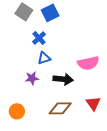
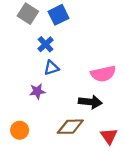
black arrow: (63, 79) -> (90, 102), moved
red triangle: (93, 103) -> (109, 136), moved

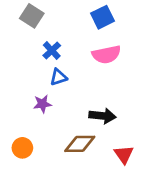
blue square: (58, 15) -> (102, 17), moved
pink semicircle: (103, 74) -> (106, 54), moved

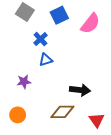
blue square: (102, 17) -> (59, 15), moved
pink semicircle: (106, 54) -> (90, 23), moved, turned -40
purple star: (42, 104) -> (24, 82), moved

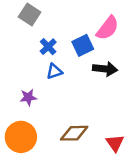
blue square: (59, 15) -> (83, 45), moved
black arrow: (80, 90) -> (105, 69), moved
orange circle: (18, 115) -> (21, 137), size x1.6

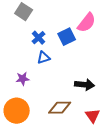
black arrow: (105, 69) -> (85, 85), moved

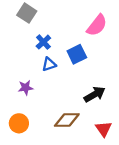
blue square: (67, 37) -> (77, 54), moved
black arrow: (85, 85) -> (95, 94), turned -36
orange circle: (17, 111) -> (19, 123), size x0.7

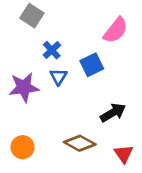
blue triangle: (49, 64) -> (58, 77), turned -40
purple star: (26, 88) -> (24, 87), moved, size x1.6
brown diamond: (67, 120) -> (80, 143), turned 30

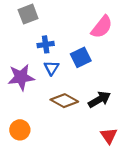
gray square: (32, 16) -> (28, 14), turned 36
blue cross: (52, 50) -> (46, 44), turned 35
brown diamond: (80, 143) -> (64, 101), moved

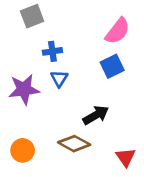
blue square: (81, 57) -> (112, 66), moved
black arrow: (99, 99) -> (96, 115), moved
brown diamond: (64, 101) -> (74, 144), moved

